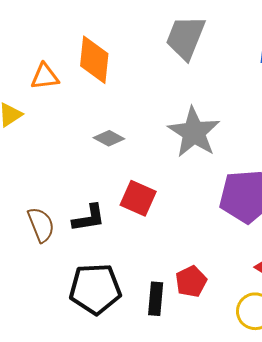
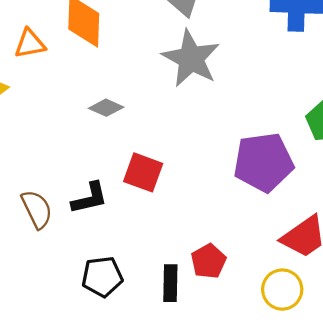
gray star: (194, 132) -> (191, 58), moved
black pentagon: (95, 289) -> (102, 277), size x0.7

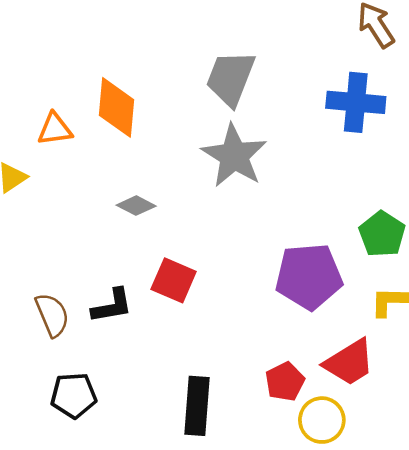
red pentagon: (209, 261) -> (285, 382), moved
black pentagon: (102, 277) -> (74, 395), moved
black rectangle: (170, 283) -> (197, 406), size x1.4

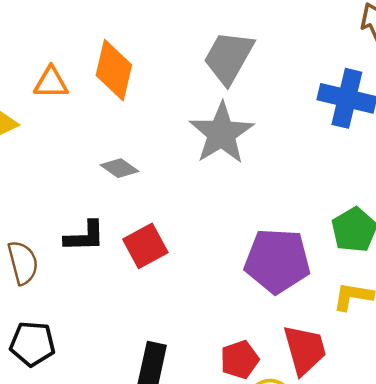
red square: (174, 280) -> (145, 246), turned 30
black L-shape: (112, 306) -> (85, 236), moved
red trapezoid: (349, 362) -> (305, 350), turned -82

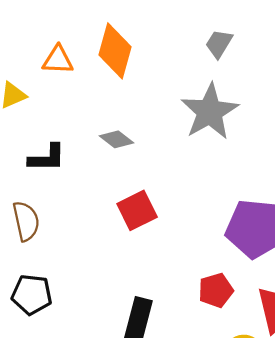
gray trapezoid: (229, 57) -> (219, 44), size x0.6
black L-shape: (85, 236) -> (47, 158), moved
red pentagon: (240, 360) -> (216, 290), moved

